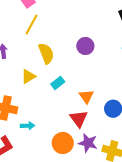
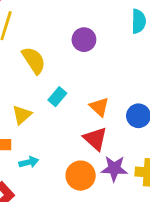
yellow triangle: (28, 76) -> (22, 115), moved

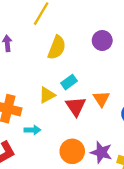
yellow semicircle: (34, 60) -> (57, 47), turned 40
yellow triangle: (22, 115) -> (47, 95), moved
red triangle: (95, 139) -> (76, 106), moved

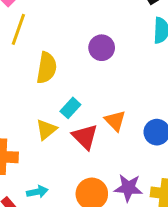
cyan arrow: (32, 130) -> (37, 192), moved

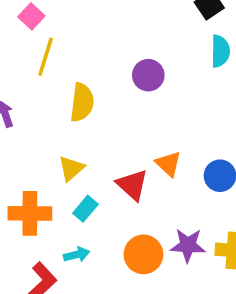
cyan rectangle: (70, 108) -> (85, 209), moved
yellow triangle: (46, 130) -> (71, 168), moved

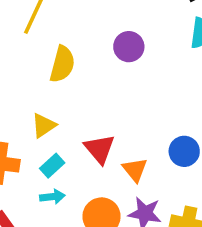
orange triangle: (168, 164) -> (135, 170), moved
cyan arrow: (77, 255) -> (52, 197), moved

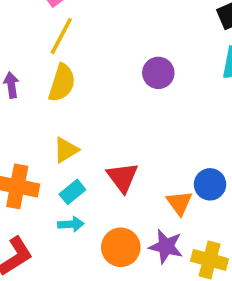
yellow semicircle: (62, 64) -> (62, 83), moved
orange triangle: (135, 170) -> (179, 203), moved

